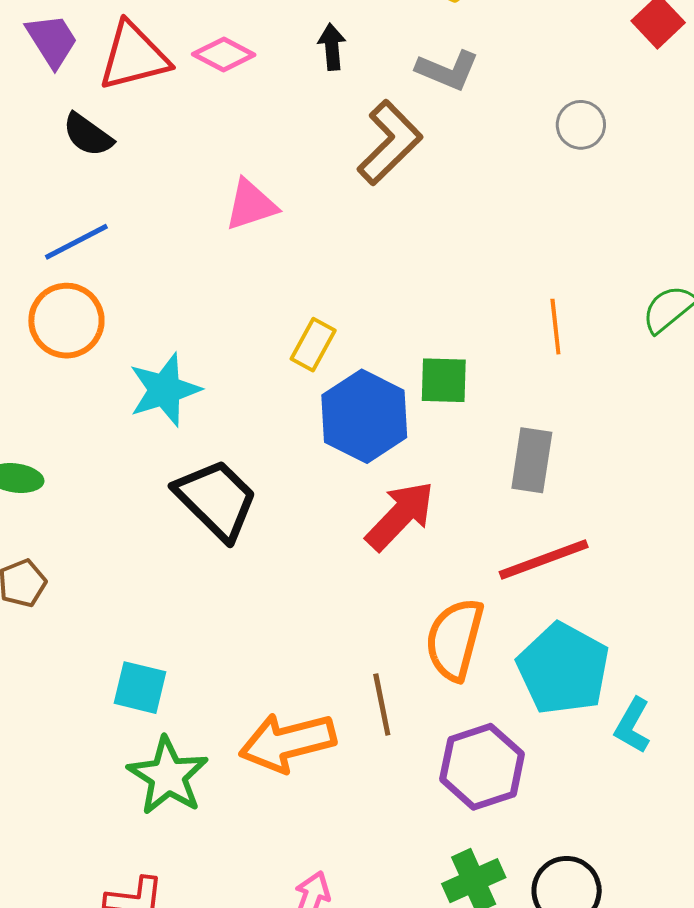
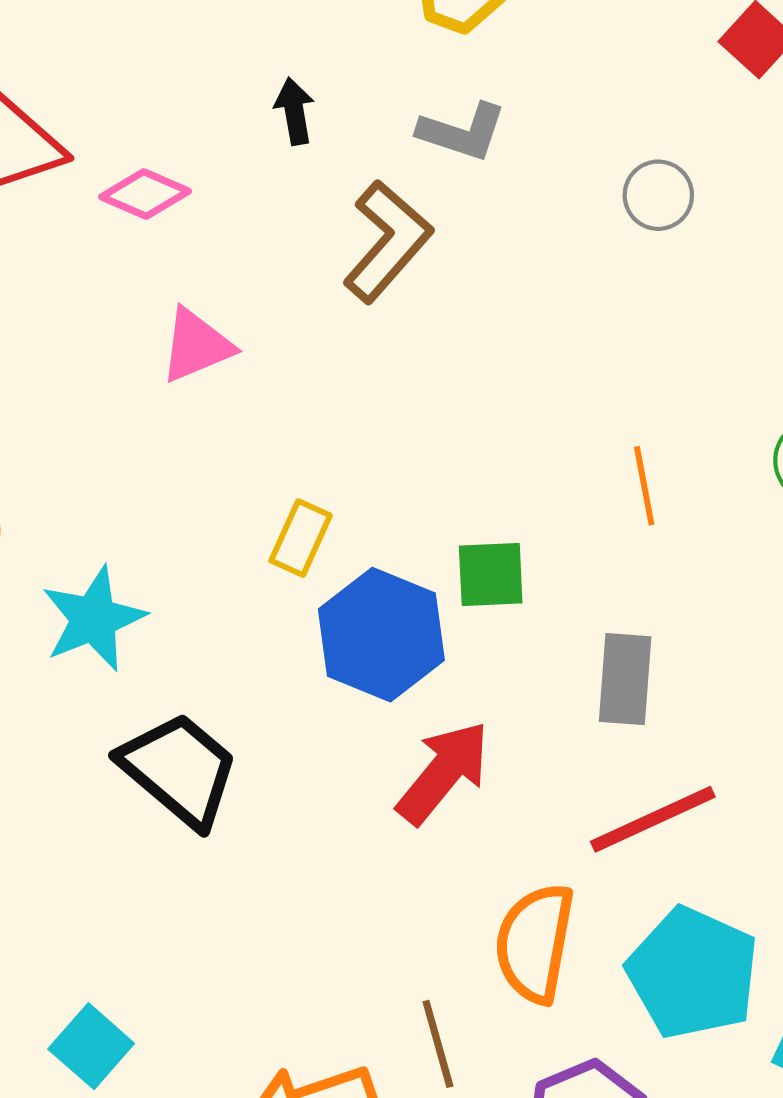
pink diamond: (224, 54) -> (145, 194), moved
cyan square: (140, 688) -> (91, 1046), turned 32

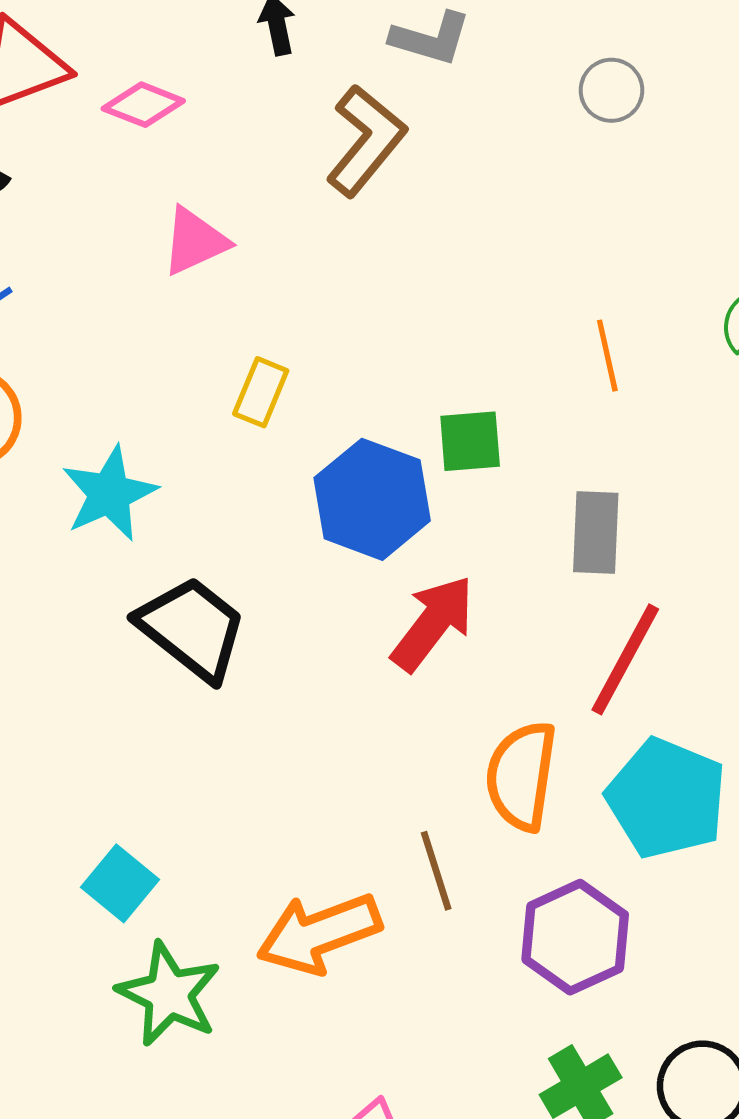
yellow rectangle: (301, 538) -> (261, 392), moved
red line: (653, 819) -> (625, 659), turned -35

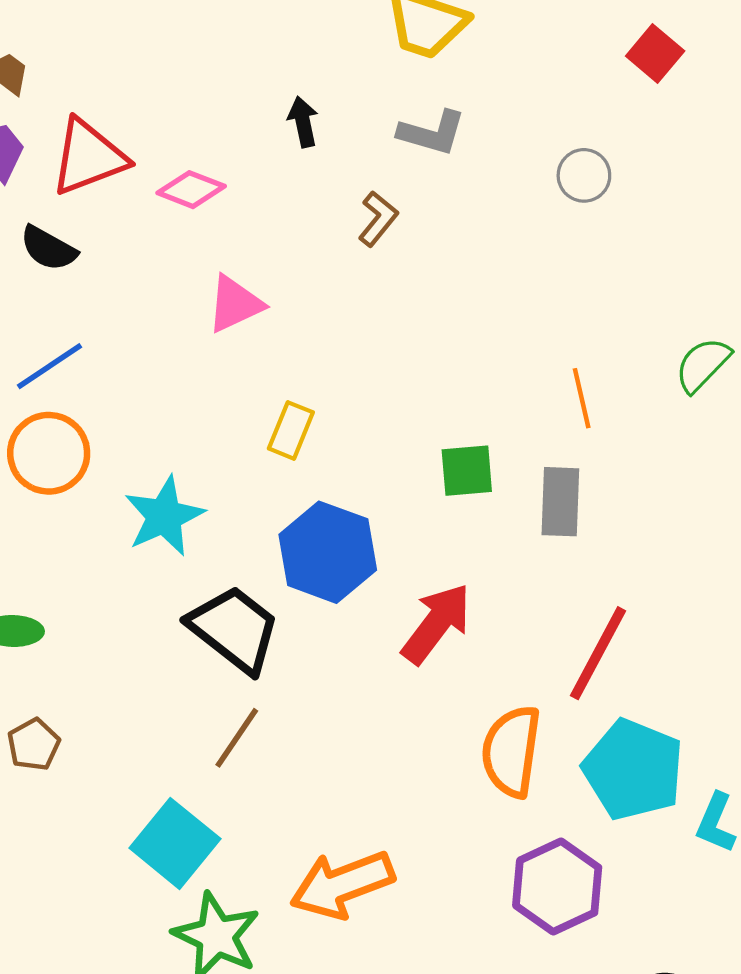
brown L-shape: (366, 141) -> (378, 219), size x0.6
blue hexagon: (372, 499) -> (328, 552), moved
gray rectangle: (596, 532) -> (560, 502), moved
brown line: (436, 871) -> (237, 738), moved, turned 52
cyan square: (120, 883) -> (175, 843), size x1.4

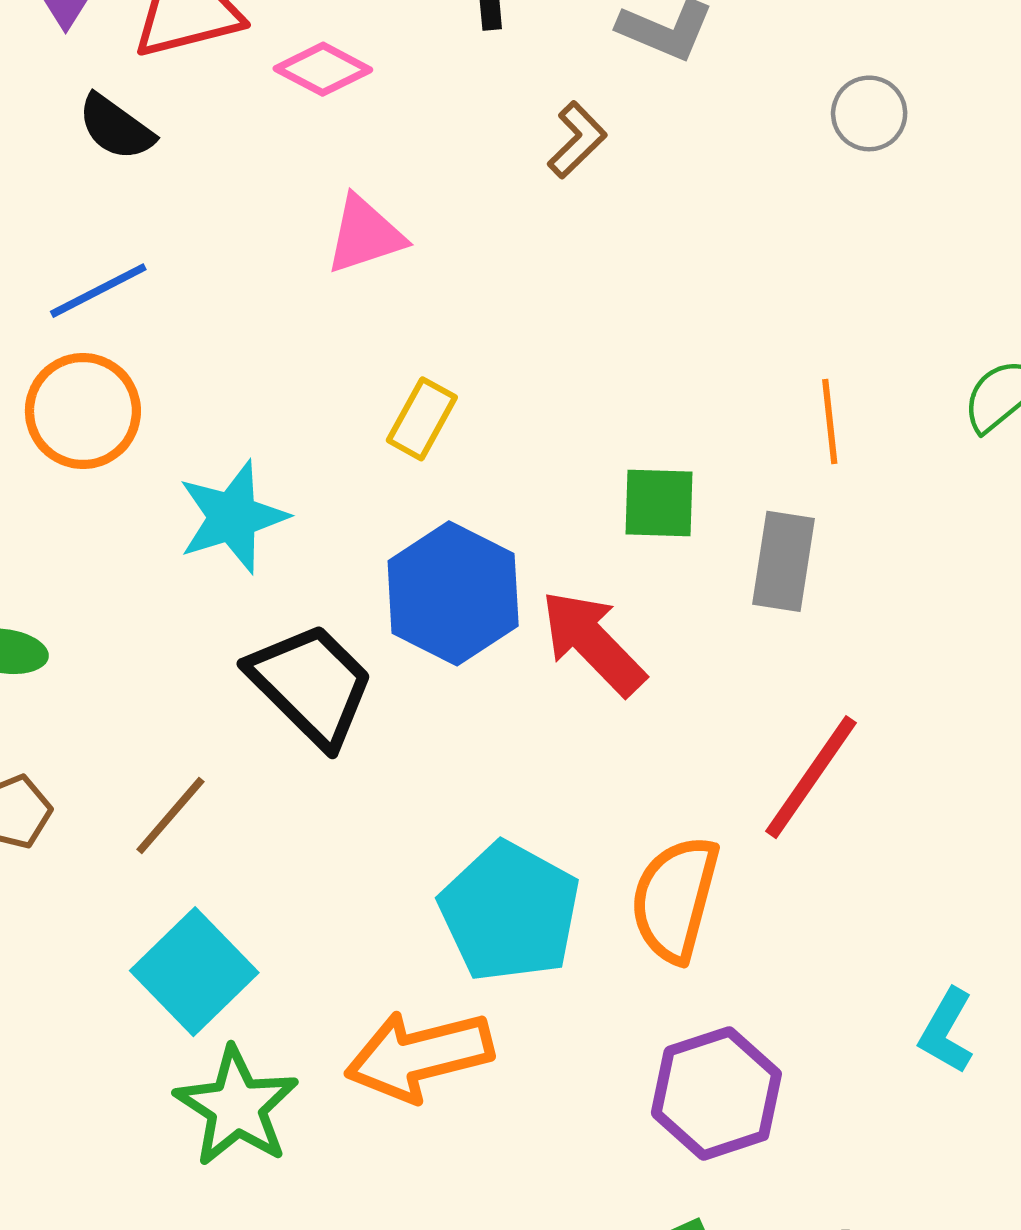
red arrow: (436, 624) -> (593, 643), moved, turned -88
brown line: (237, 738) -> (170, 815), moved
cyan pentagon: (633, 770) -> (510, 912), moved

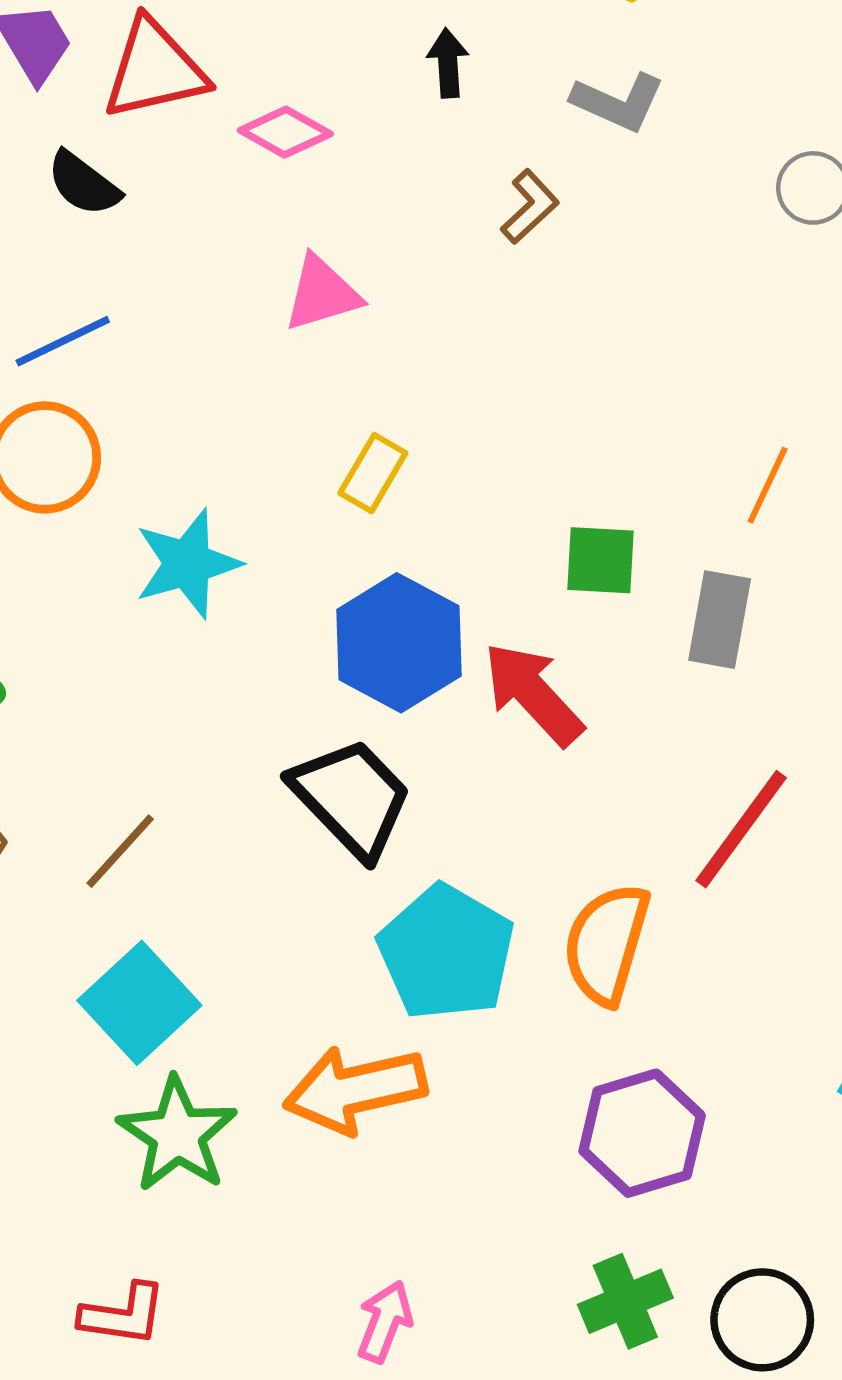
orange line: (830, 421) -> (768, 485), turned 30
black trapezoid: (311, 685) -> (352, 798), moved

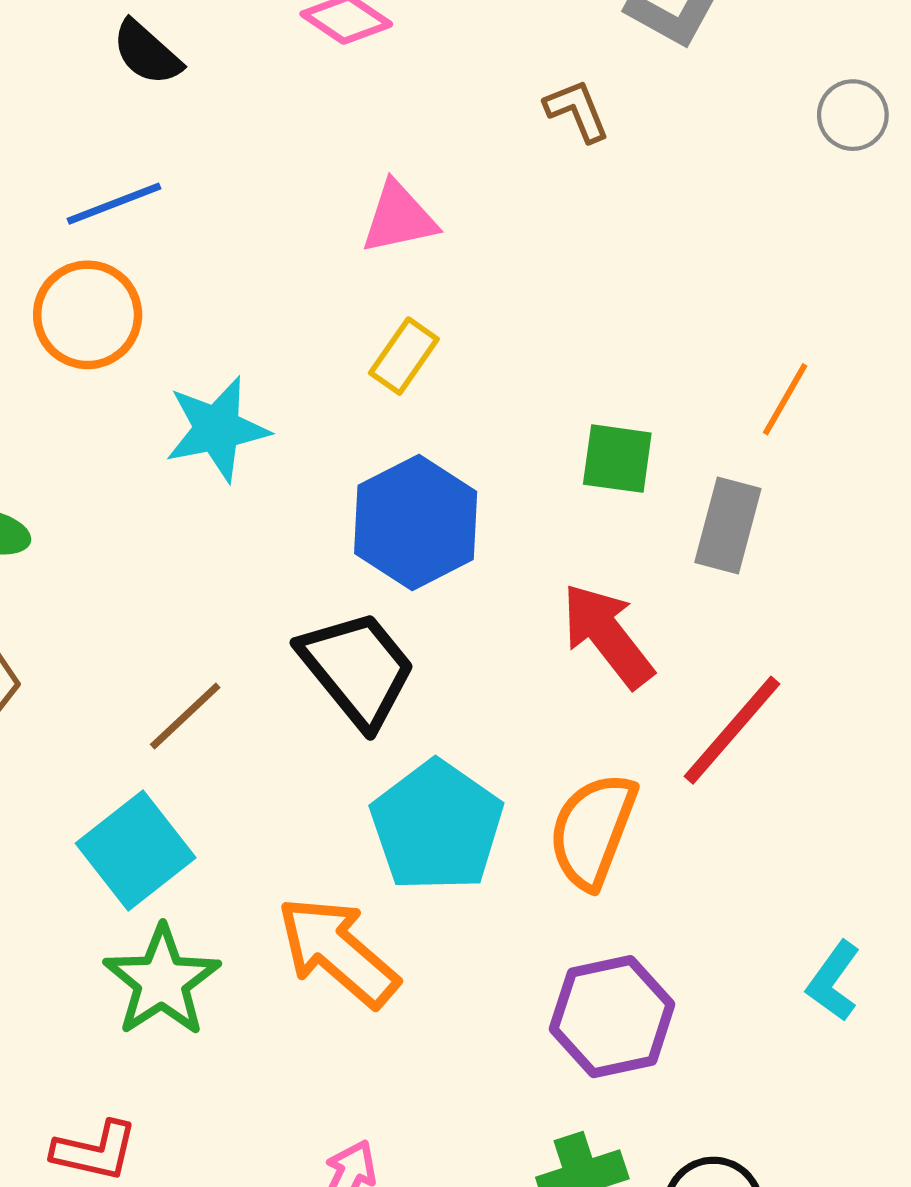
brown L-shape: (530, 207) -> (577, 111), turned -74
pink triangle: (322, 293) -> (399, 218), moved
red arrow: (533, 694) -> (607, 635), moved
brown line: (120, 851) -> (185, 716), moved
orange arrow: (355, 1090) -> (338, 952), turned 49

